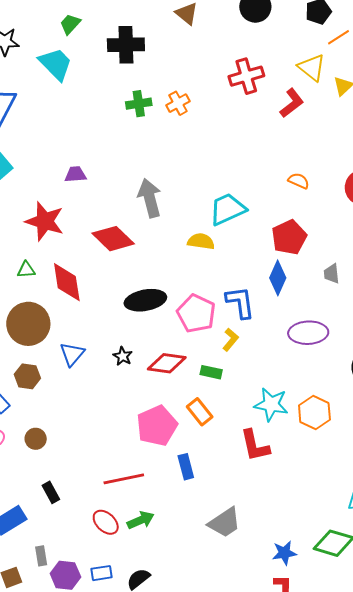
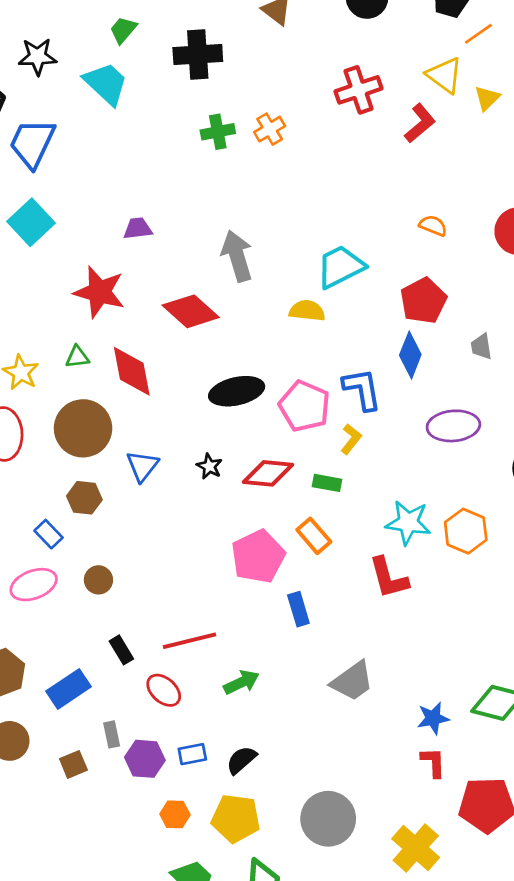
red line: (124, 479) -> (190, 641), moved
red ellipse: (106, 522) -> (164, 690), moved

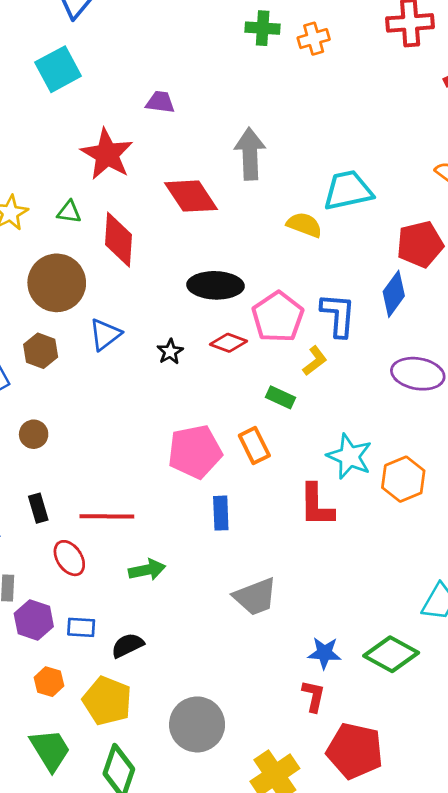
red diamond: (268, 473) -> (228, 343), moved, size x0.7

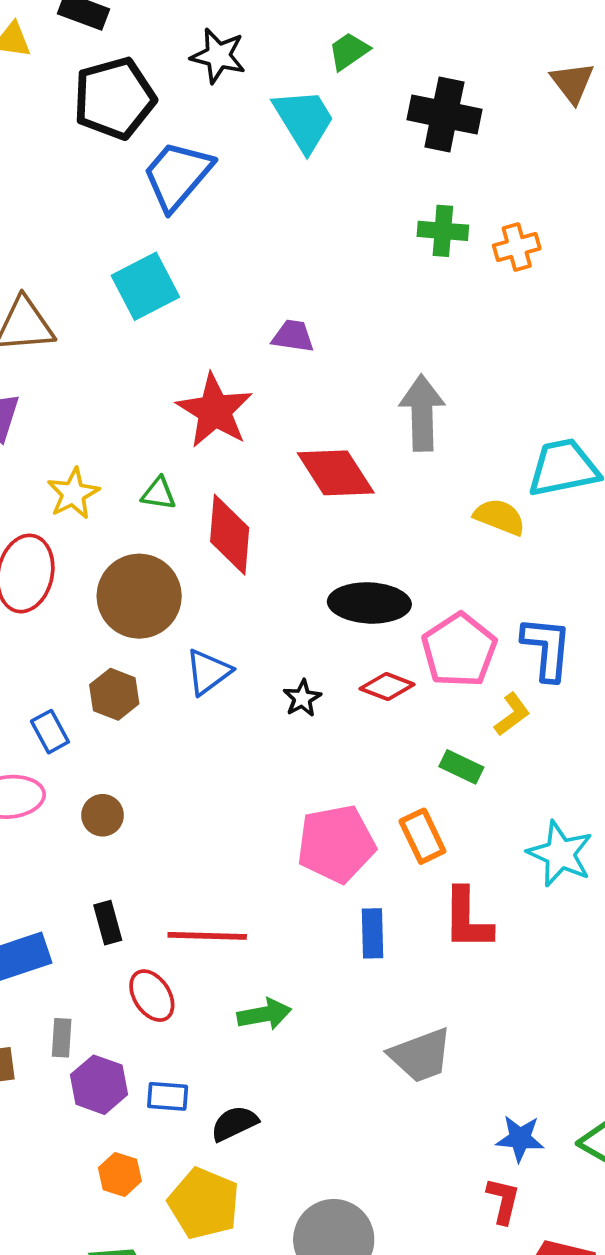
red L-shape: (316, 505) -> (467, 919), moved

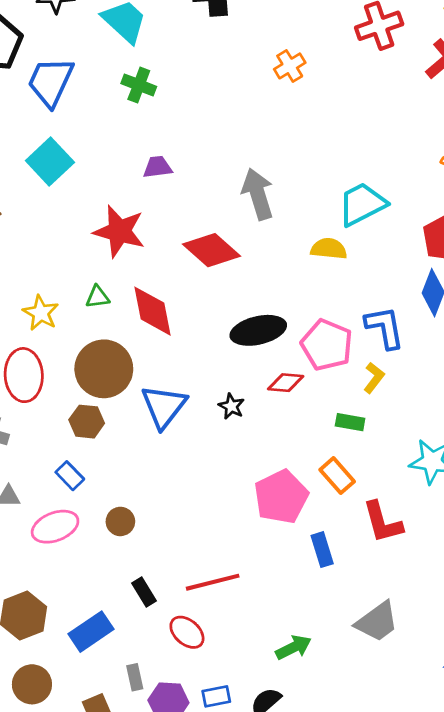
green cross: (443, 231) -> (139, 85), moved, turned 32
blue triangle: (208, 672) -> (164, 406), size x1.4
brown hexagon: (114, 694) -> (87, 422), moved
green arrow: (264, 1014) -> (293, 647), moved

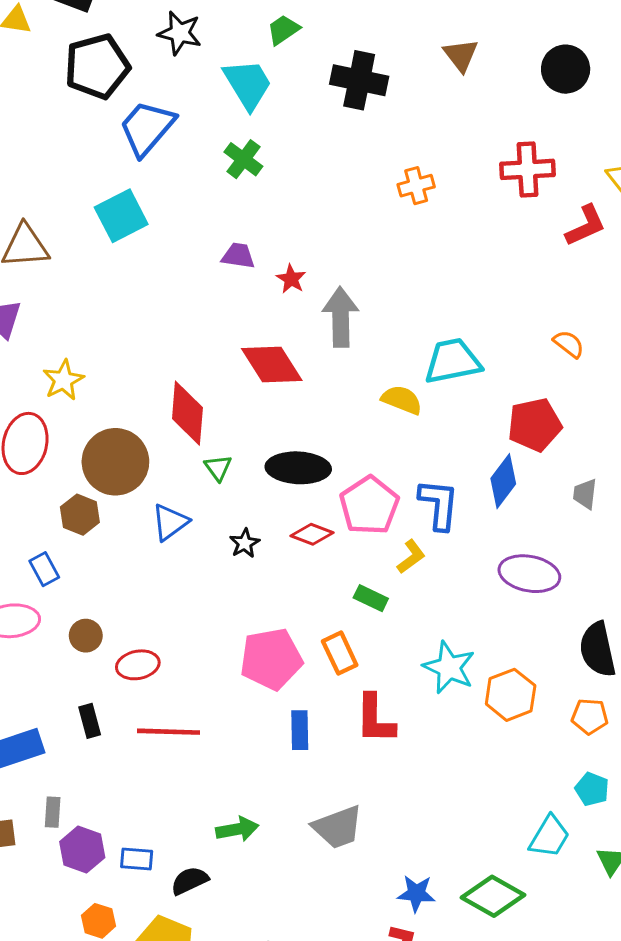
red star: (119, 231) -> (291, 279), moved, size x0.5
green triangle: (98, 297) -> (218, 468), moved, turned 45
blue triangle: (164, 406) -> (170, 522), size x0.7
red ellipse: (187, 632) -> (138, 665), moved, turned -68

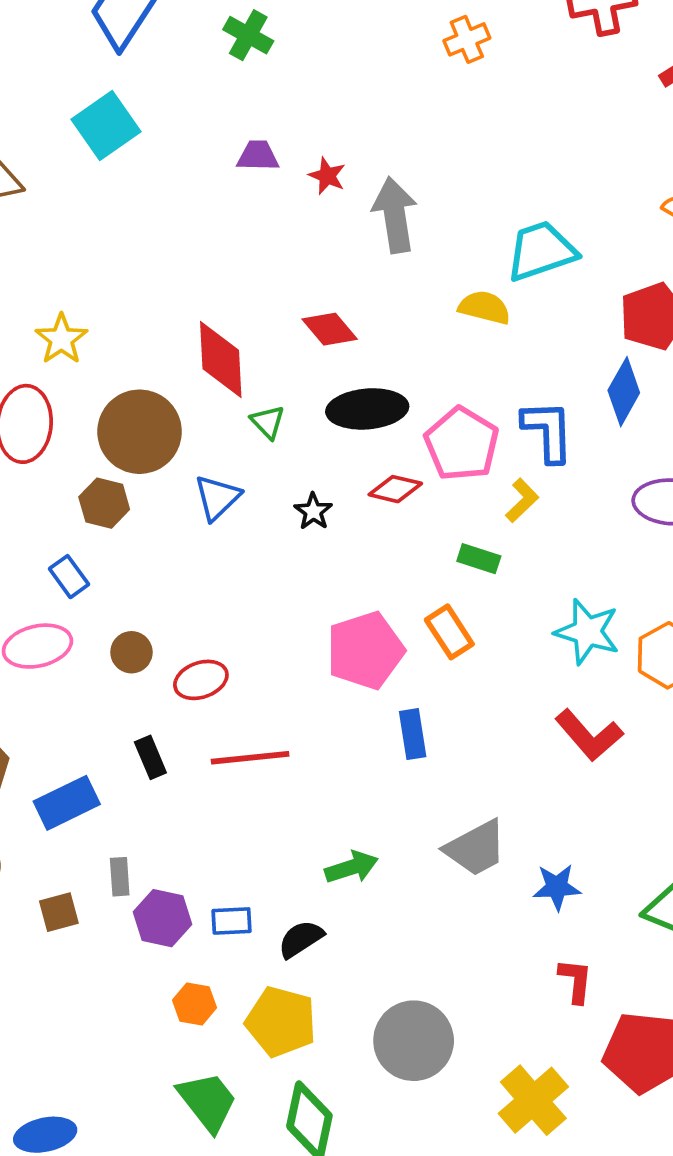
red diamond: (272, 365) -> (330, 329), moved, size x0.7
red L-shape: (375, 719) -> (589, 735), moved, turned -34
blue star: (416, 893) -> (557, 887), moved

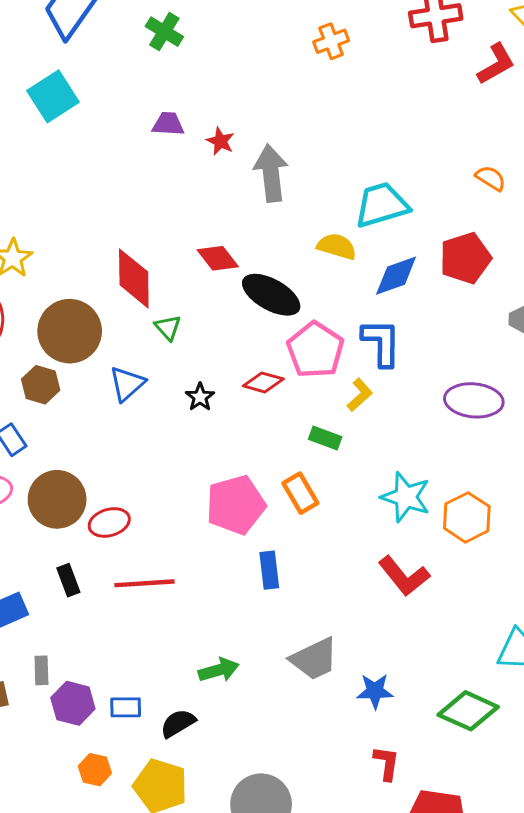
blue diamond: (624, 392) -> (396, 276), moved, turned 39
black ellipse: (367, 409) -> (271, 295), moved, turned 32
brown circle: (131, 652) -> (57, 499), size x1.8

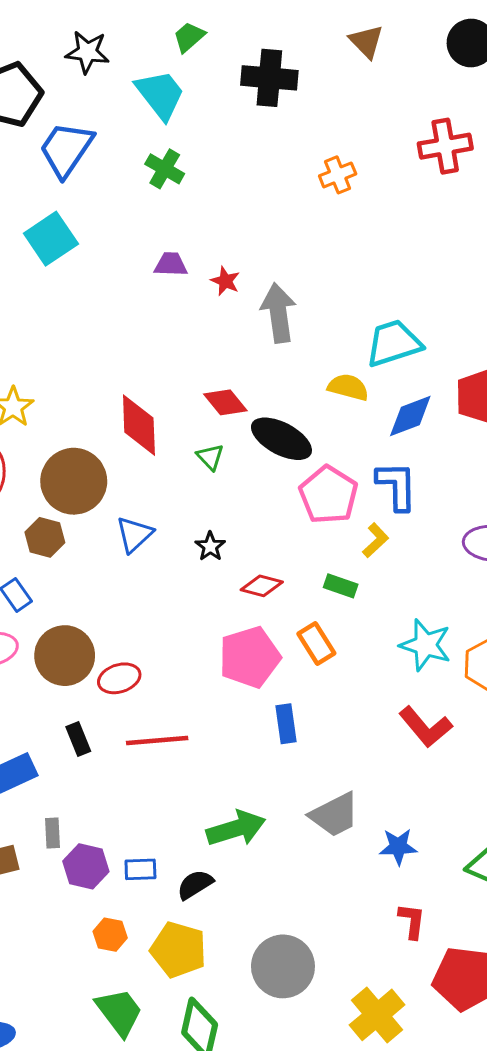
green triangle: (168, 328) -> (210, 457), moved
red diamond: (263, 382) -> (262, 586), moved
green arrow: (219, 670) -> (236, 828), size x1.4

